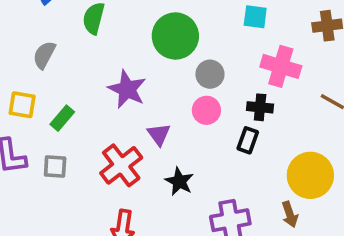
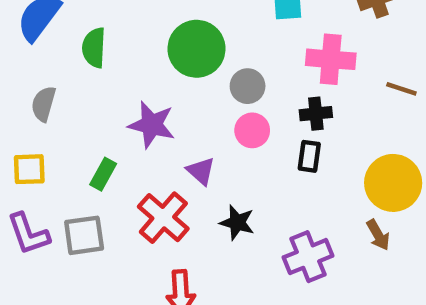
green rectangle: (62, 118) -> (103, 174), moved
gray square: (55, 166) -> (84, 235), size x1.4

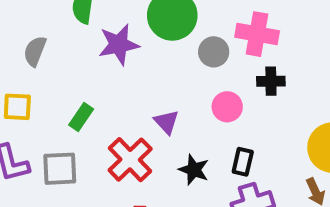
pink cross: (331, 59) -> (257, 34), moved
purple star: (152, 125) -> (119, 45), moved, turned -30
pink circle: (252, 130) -> (227, 107), moved
black rectangle: (309, 156) -> (243, 162), moved

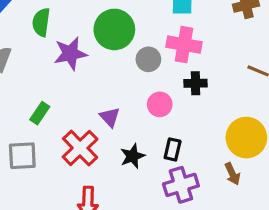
black star: (194, 170) -> (132, 156), turned 30

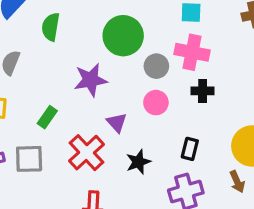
purple star: (70, 54) -> (91, 80), moved
pink circle: (160, 104) -> (156, 103), moved
black rectangle: (173, 149) -> (190, 149), moved

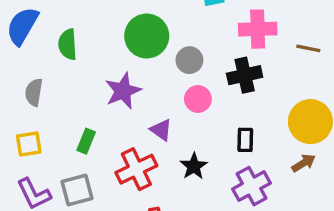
pink cross: (192, 52) -> (258, 29), moved
black cross: (203, 91) -> (245, 75), size x1.4
red cross: (86, 153) -> (136, 169), turned 30
brown arrow: (237, 182) -> (304, 163), turned -85

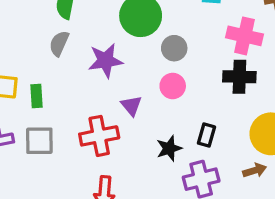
black cross: (245, 75) -> (239, 77), moved
gray semicircle: (34, 92) -> (59, 43), moved
green rectangle: (86, 141) -> (37, 96), moved, turned -40
black star: (194, 166) -> (169, 148), moved

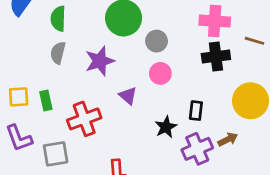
red cross: (99, 136) -> (84, 119), moved
gray square: (39, 141) -> (56, 154), moved
brown arrow: (255, 170) -> (228, 139), moved

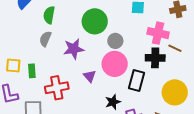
brown line: (255, 41) -> (175, 48), moved
pink circle: (160, 73) -> (115, 64), size x1.6
black rectangle: (196, 111) -> (136, 81), moved, size x1.5

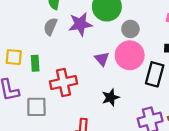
purple star: (74, 49) -> (80, 24), moved
purple triangle: (90, 76) -> (102, 59), moved
black star: (113, 102) -> (111, 97), moved

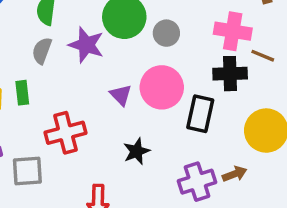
purple star: (80, 24) -> (86, 45), turned 30
gray circle: (130, 29) -> (166, 33), moved
green rectangle: (35, 63) -> (22, 93), moved

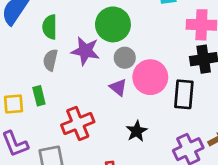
gray circle: (166, 33) -> (125, 58), moved

